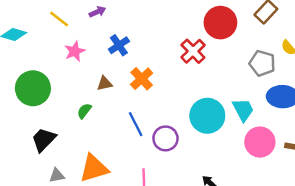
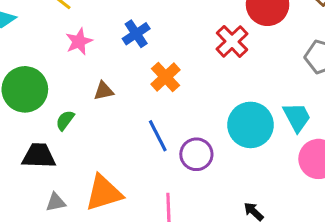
brown triangle: (105, 83) -> (104, 91), moved
green semicircle: (84, 111) -> (65, 120), moved
black trapezoid: (44, 140) -> (39, 156), turned 48

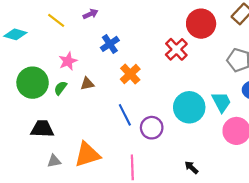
pink star: (79, 41) -> (68, 61), moved
green semicircle: (65, 120) -> (60, 88), moved

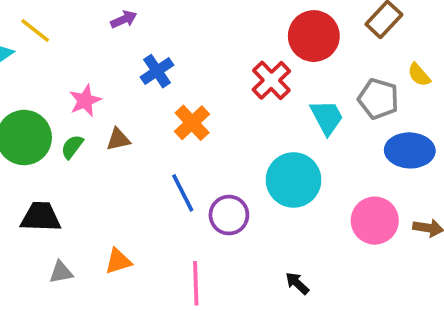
yellow line: (56, 20) -> (35, 30), moved
cyan trapezoid: (221, 102) -> (327, 117), moved
orange triangle: (87, 155) -> (118, 261), size x0.6

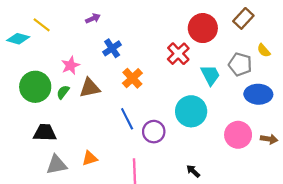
brown triangle: (118, 139) -> (90, 88), size x1.5
gray triangle: (61, 272) -> (57, 165), size x1.5

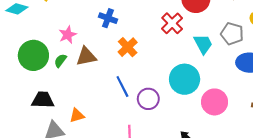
blue cross: (112, 48) -> (108, 18), turned -36
pink circle: (238, 135) -> (215, 102), moved
orange triangle: (90, 158) -> (77, 115), moved

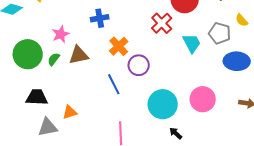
blue cross: (108, 18) -> (100, 18), turned -30
cyan circle: (185, 79) -> (163, 104), moved
purple circle: (148, 99) -> (139, 65), moved

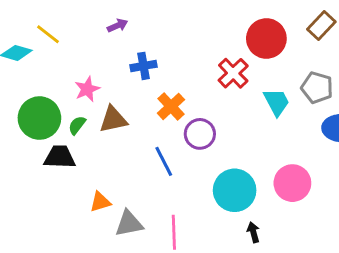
black trapezoid: (37, 97) -> (60, 157), moved
gray triangle: (48, 127) -> (129, 224), moved
black arrow: (176, 133) -> (253, 232), turned 32

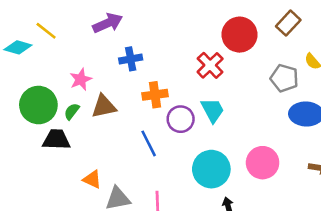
purple arrow: (117, 25) -> (108, 23), size x1.6
cyan trapezoid: (277, 102) -> (213, 110), moved
orange cross: (171, 106) -> (155, 95), turned 35
orange triangle: (100, 202) -> (92, 179), turned 42

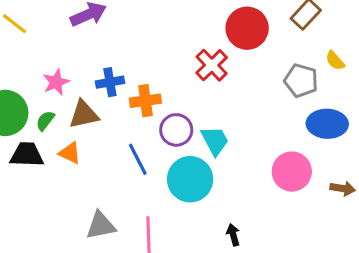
blue cross: (131, 59) -> (110, 82), moved
cyan trapezoid: (213, 110) -> (215, 141), moved
pink circle: (263, 163) -> (292, 172), moved
cyan circle: (211, 169) -> (190, 179), moved
orange triangle: (92, 179) -> (70, 153), moved

